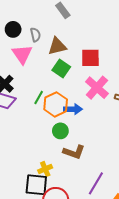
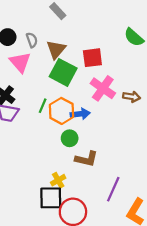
brown triangle: (57, 46) -> (56, 50), turned -30
green square: (61, 69) -> (63, 72), size x1.4

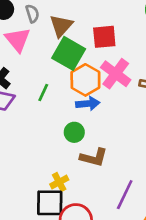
orange hexagon: (61, 111) -> (85, 80), moved

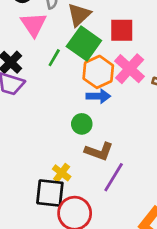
green line: (43, 93) -> (54, 58), moved
yellow cross: (59, 182) -> (62, 173), turned -30
purple line: (125, 195) -> (114, 177), moved

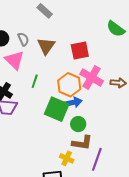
green square: (84, 43) -> (57, 109), moved
green circle: (82, 124) -> (78, 124), moved
yellow cross: (62, 173) -> (67, 158), moved

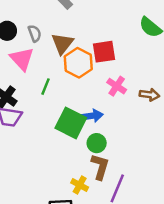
pink cross: (92, 77) -> (117, 86), size x0.7
orange hexagon: (69, 85) -> (78, 63), moved
brown L-shape: (82, 143) -> (100, 167), turned -85

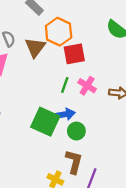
orange hexagon: (78, 63) -> (59, 32), moved
green line: (46, 87) -> (65, 85), moved
green circle: (97, 143) -> (76, 131), moved

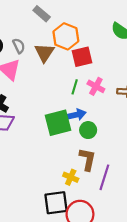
green square: (45, 122) -> (58, 123), turned -36

